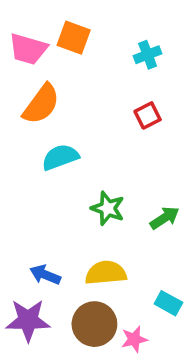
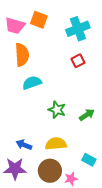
cyan cross: (148, 55) -> (78, 29), size x1.6
orange semicircle: (41, 104) -> (22, 55), turned -40

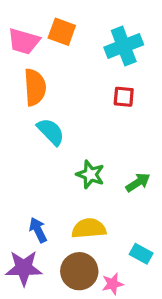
red square: (78, 61) -> (124, 97), turned 32
cyan semicircle: (32, 83) -> (51, 132), turned 66
blue arrow: (24, 145) -> (38, 230), turned 42

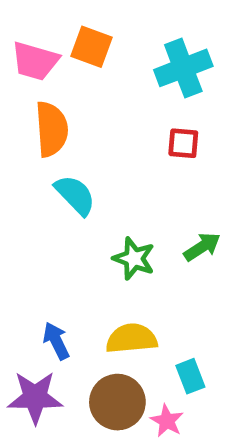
green arrow: (138, 182) -> (202, 247), moved
cyan rectangle: (141, 254) -> (190, 376), moved, turned 40
pink star: (113, 284) -> (167, 421), turned -30

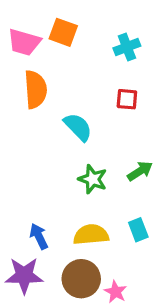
cyan cross: (183, 68) -> (127, 47), size x0.7
cyan semicircle: (75, 195) -> (78, 127), moved
cyan rectangle: (190, 376) -> (138, 230), moved

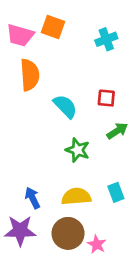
red square: (127, 99) -> (106, 98), moved
green arrow: (140, 171) -> (117, 131), moved

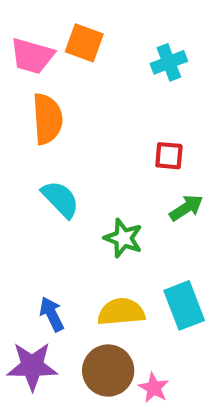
cyan semicircle: (65, 106) -> (60, 199), moved
cyan rectangle: (116, 192) -> (184, 305), size x1.5

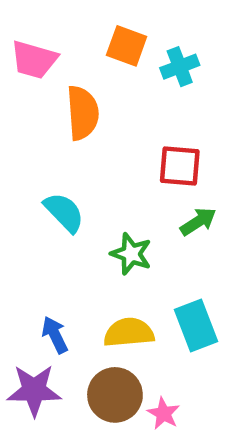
orange square: (84, 43) -> (127, 46), moved
orange semicircle: (47, 119) -> (83, 113), moved
red square: (169, 156) -> (180, 166), size x1.4

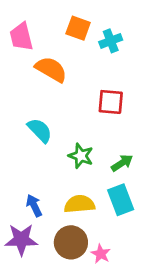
pink trapezoid: (34, 60) -> (21, 37), turned 60
orange semicircle: (83, 113) -> (51, 69), turned -56
green arrow: (198, 222) -> (122, 163), moved

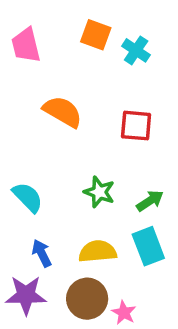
cyan cross: (111, 41) -> (136, 50), turned -35
orange semicircle: (51, 69) -> (63, 112), moved
cyan semicircle: (40, 130) -> (28, 197), moved

